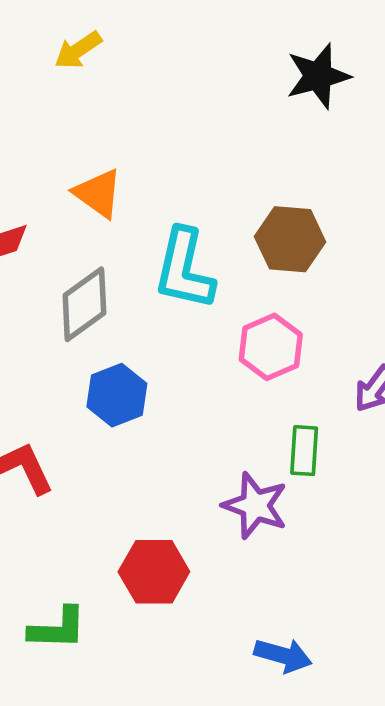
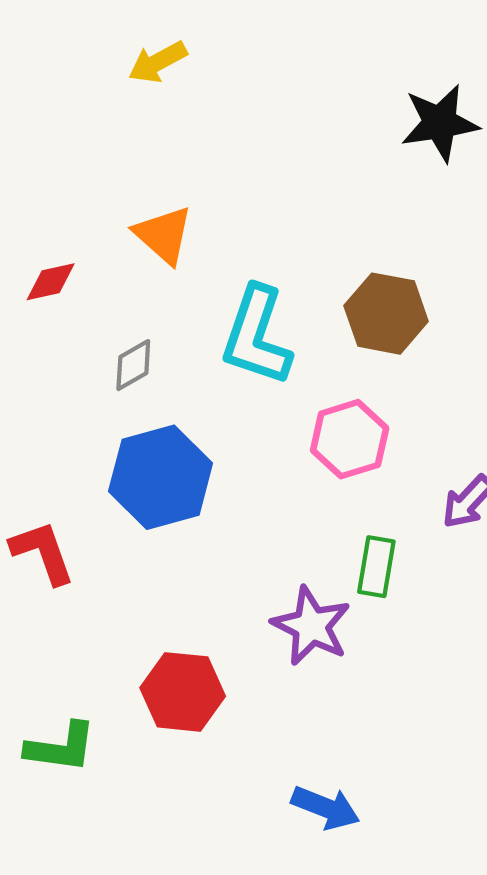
gray diamond: (84, 304) -> (133, 365), size x0.6
blue hexagon: (117, 395) -> (161, 477), size x1.4

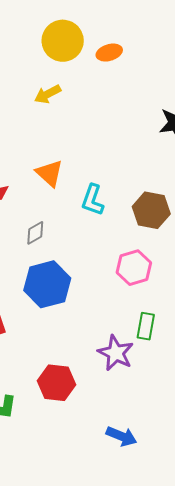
cyan L-shape: (257, 336) -> (93, 200), moved, size x0.7

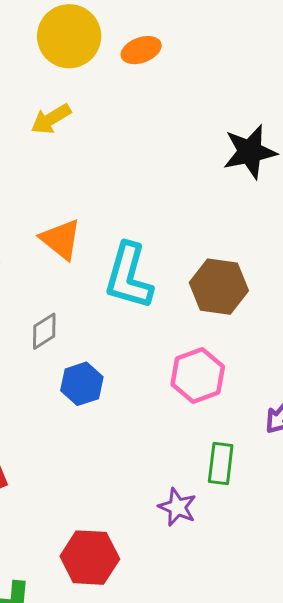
cyan L-shape: (93, 200) -> (129, 276), size x1.4
blue hexagon: (47, 284) -> (82, 384), moved, size x0.6
purple star: (116, 353) -> (177, 507), size x0.7

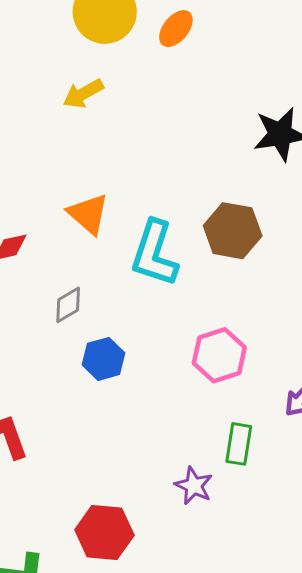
orange ellipse: (141, 50) -> (176, 29), turned -33
brown hexagon: (219, 287) -> (233, 231), moved

